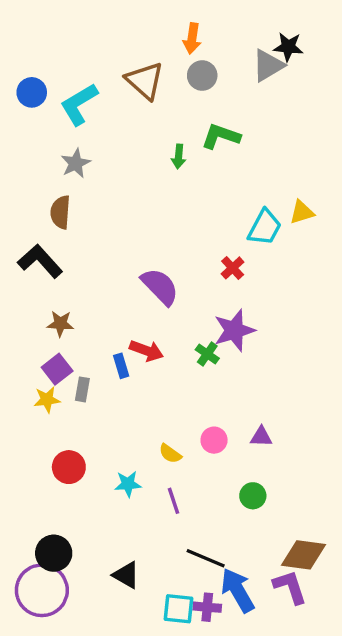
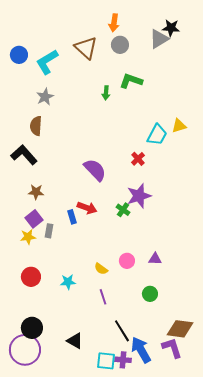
red circle: (69, 467) -> (31, 277), moved
cyan star: (128, 484) -> (68, 282), moved
black line: (206, 558) -> (122, 331), turned 35

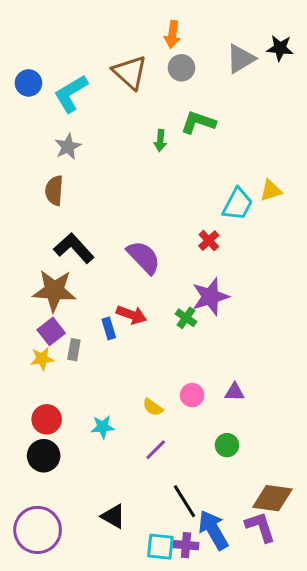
black star: (171, 28) -> (280, 48), moved
black L-shape: (24, 155) -> (74, 248), moved
brown star: (36, 192) -> (54, 291), size x1.8
purple line: (103, 297) -> (156, 450), turned 63
black circle: (32, 328) -> (44, 456), moved

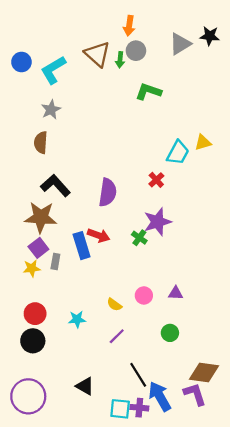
green arrow: (160, 141) -> (120, 60), moved
purple semicircle: (144, 257) -> (108, 192), turned 52
blue rectangle: (109, 328) -> (82, 246), size x1.6

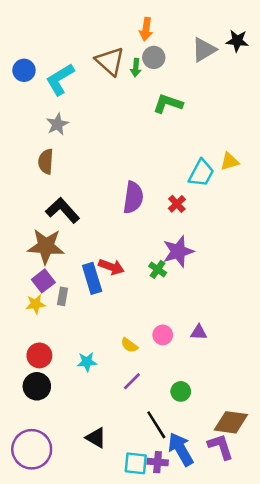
purple semicircle: (108, 192) -> (133, 197), moved
green circle: (170, 333) -> (181, 391), moved

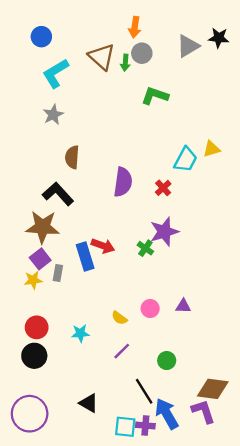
blue circle: (24, 70) -> (41, 37), moved
brown semicircle: (46, 161) -> (72, 157), moved

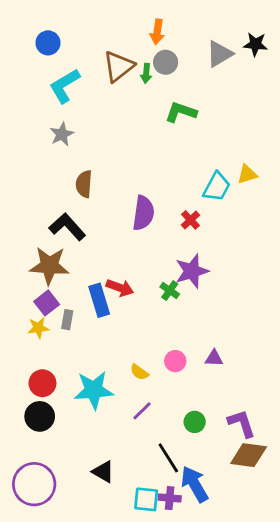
brown triangle: (102, 57) -> (119, 66), turned 40
cyan star: (80, 333) -> (94, 390), size x1.8
purple L-shape: (203, 411) -> (242, 423), moved

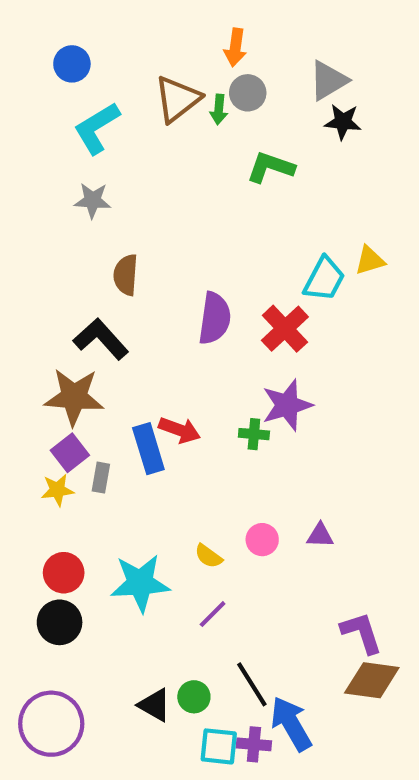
black star: (255, 44) -> (343, 122), moved
gray star: (62, 134) -> (93, 200), turned 30
red cross: (190, 220) -> (285, 329), size x1.6
green cross: (170, 291) -> (254, 434), turned -30
green circle: (195, 422) -> (194, 697), moved

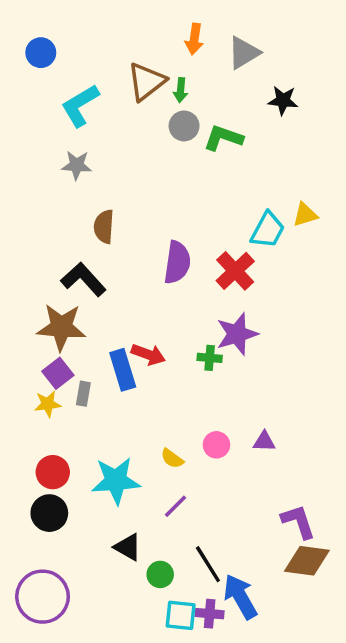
blue circle: (72, 64) -> (41, 53), moved
gray triangle: (328, 80) -> (244, 53), moved
gray circle: (248, 93) -> (184, 126), moved
black triangle: (155, 705) -> (128, 547), moved

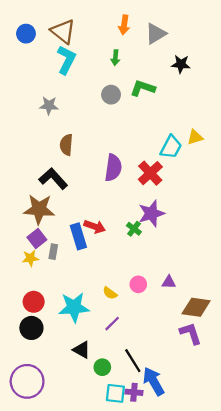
brown triangle: (147, 82) -> (63, 31), moved, turned -44
cyan L-shape: (80, 106) -> (66, 60), moved, turned 148
gray circle: (184, 126) -> (111, 95), moved
green cross: (210, 358) -> (134, 229), turned 32
brown diamond: (307, 561) -> (196, 307), moved

